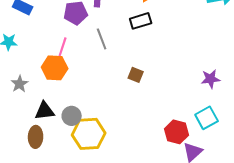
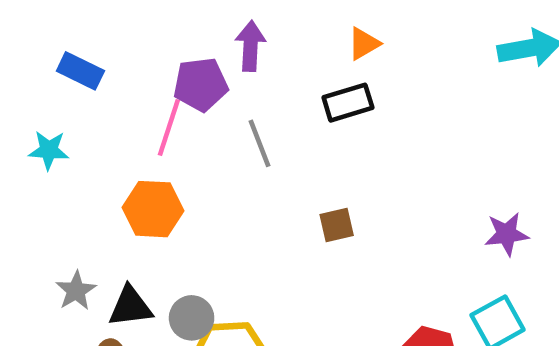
pink line: (62, 50) -> (169, 128), moved
brown square: (136, 75) -> (337, 225), turned -35
gray star: (20, 84) -> (76, 291), moved

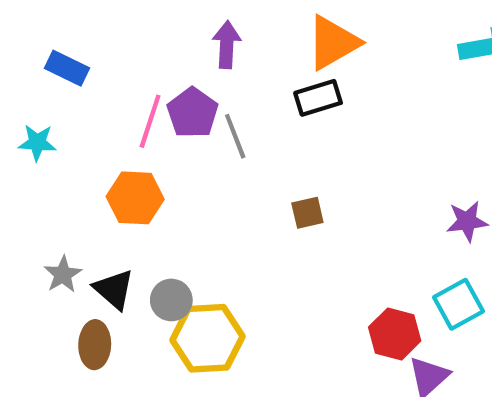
orange triangle: (364, 44) -> (333, 43), size x1.8
purple pentagon: (201, 84) -> (193, 113), moved, turned -30
black triangle: (130, 307) -> (114, 289), turned 48

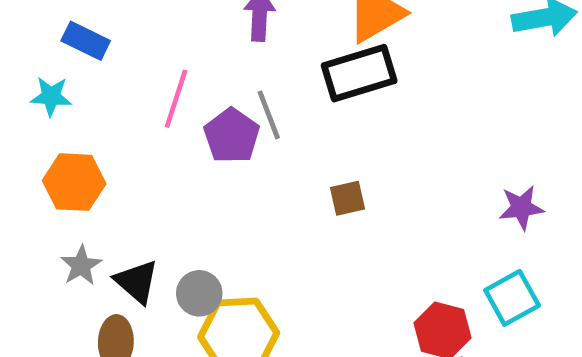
black rectangle: (318, 98) -> (359, 73), size x1.4
purple pentagon: (193, 113) -> (232, 136), moved
cyan star: (37, 143) -> (51, 96), moved
orange hexagon: (135, 198) -> (74, 182), moved

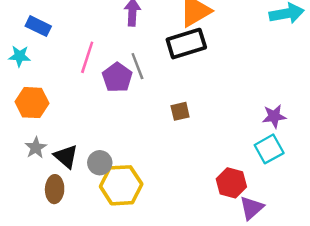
cyan square: (512, 298) -> (269, 149), moved

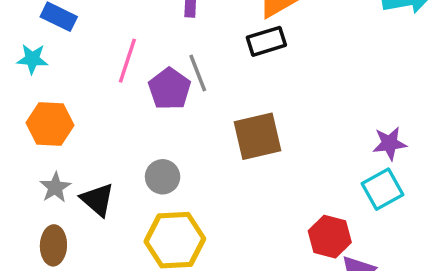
black rectangle: (186, 44) -> (266, 41), size x0.7
brown square: (180, 111) -> (258, 136), size x1.8
gray circle: (100, 163) -> (163, 177), moved
brown ellipse: (55, 189) -> (53, 245), moved

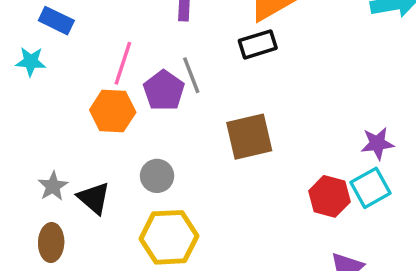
orange hexagon: (50, 124) -> (113, 111), moved
red hexagon: (330, 237) -> (329, 196), moved

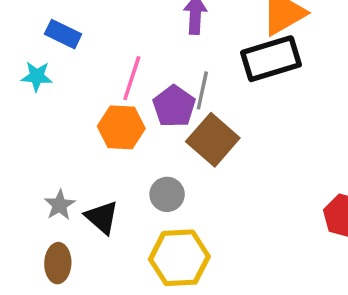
black rectangle: (258, 44) -> (271, 59), size x1.5
gray line: (191, 75) -> (202, 90), turned 33
brown square: (249, 137) -> (213, 140), moved, turned -36

